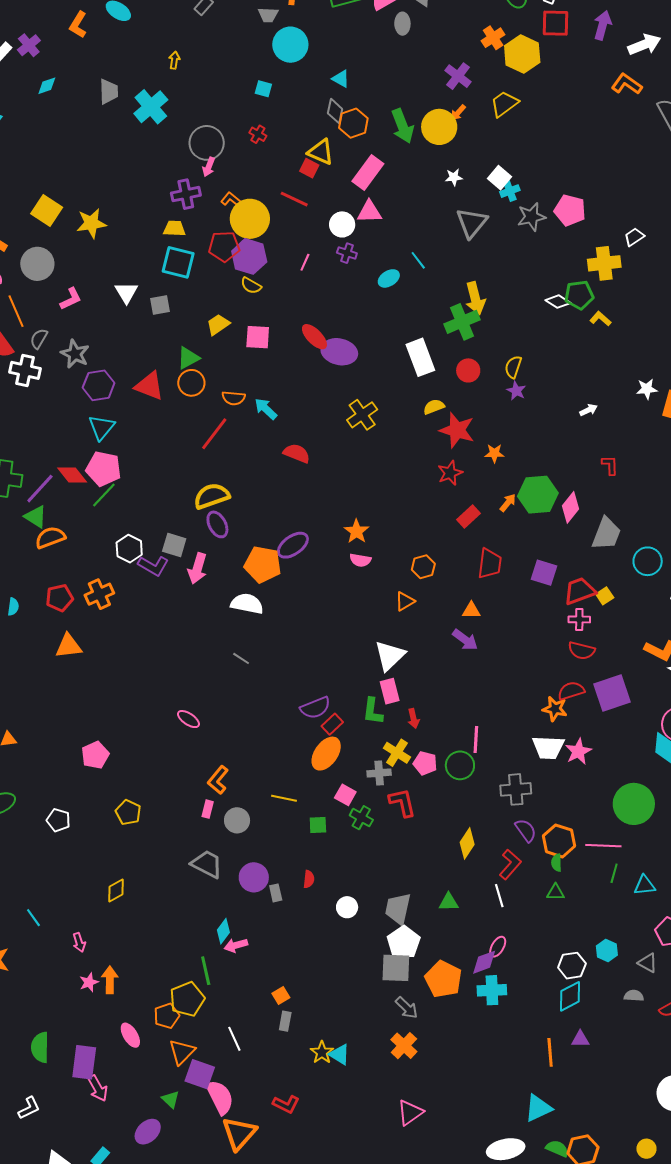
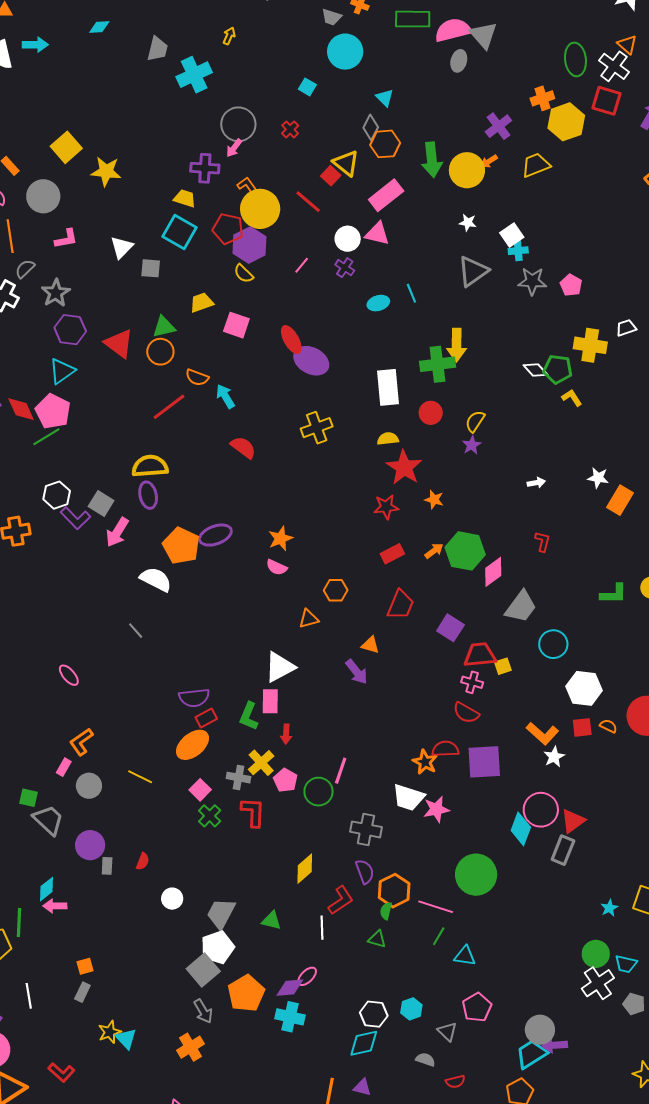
pink pentagon: (570, 210) -> (571, 285), size x0.7
green square: (318, 825) -> (28, 798), moved
gray square: (396, 968) -> (203, 970), turned 32

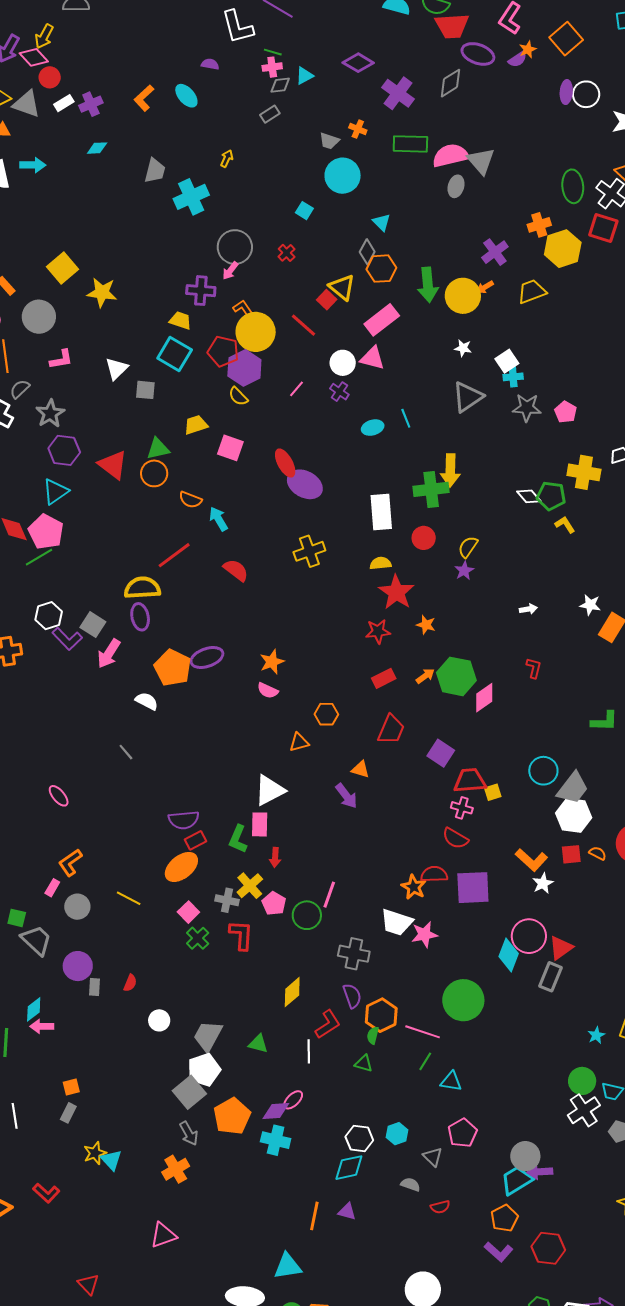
red line: (169, 407) -> (174, 555), moved
white semicircle: (156, 579) -> (147, 701), size x0.7
gray trapezoid: (521, 607) -> (573, 788), moved

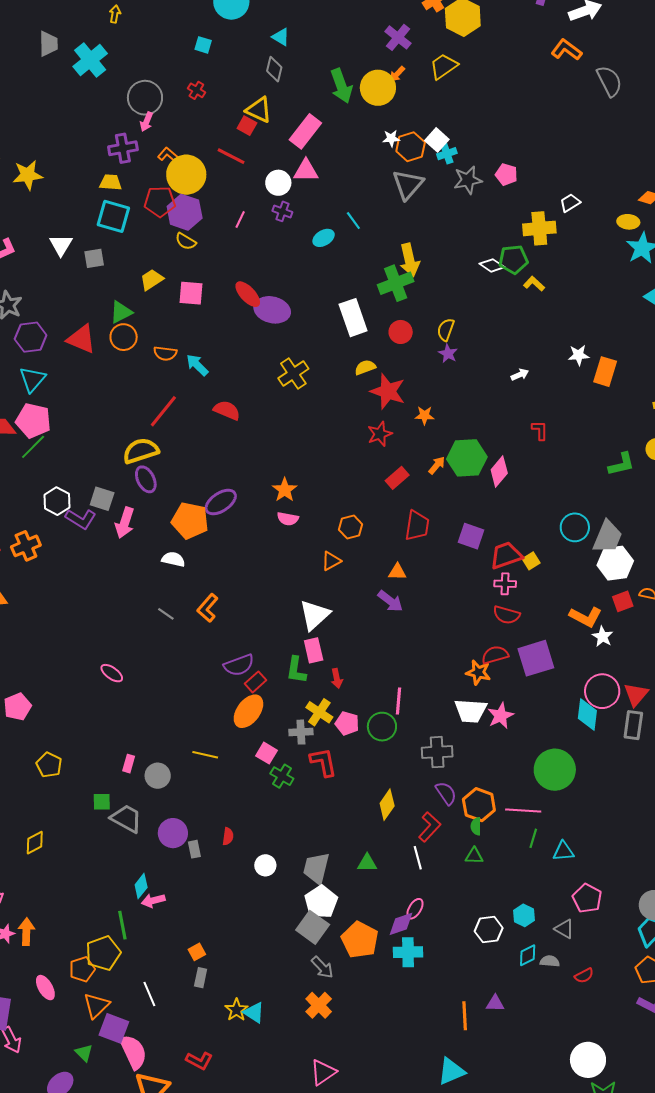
orange hexagon: (381, 269) -> (411, 147), moved
orange L-shape: (70, 863) -> (208, 608), moved
cyan diamond: (349, 1168) -> (528, 955), moved, size x0.7

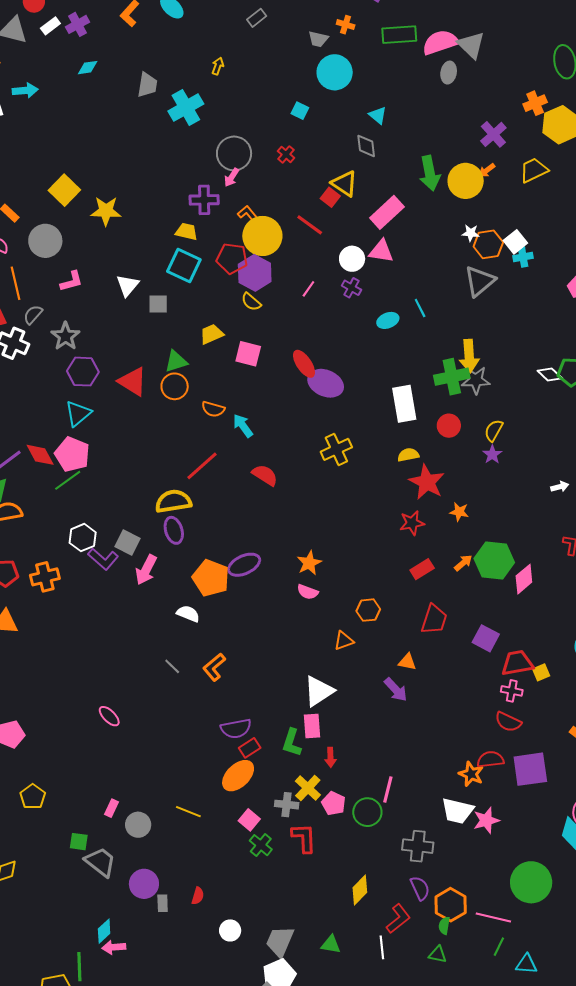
gray diamond: (274, 69) -> (366, 146), turned -30
gray star: (468, 180) -> (476, 380), moved

